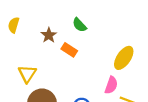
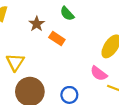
pink semicircle: (111, 85) -> (99, 73), turned 108

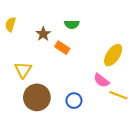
green semicircle: (67, 14) -> (72, 24), turned -48

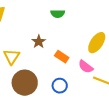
brown star: (43, 34) -> (39, 42), moved
orange rectangle: (62, 48) -> (62, 57), moved

